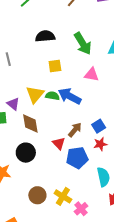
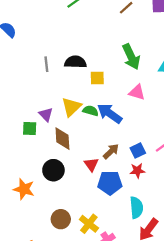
black semicircle: (45, 36) -> (75, 62), moved

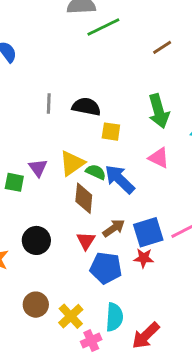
brown diamond: (62, 139) -> (84, 198), moved
blue square: (138, 150) -> (148, 232), size x1.5
cyan semicircle: (136, 208) -> (114, 317), moved

